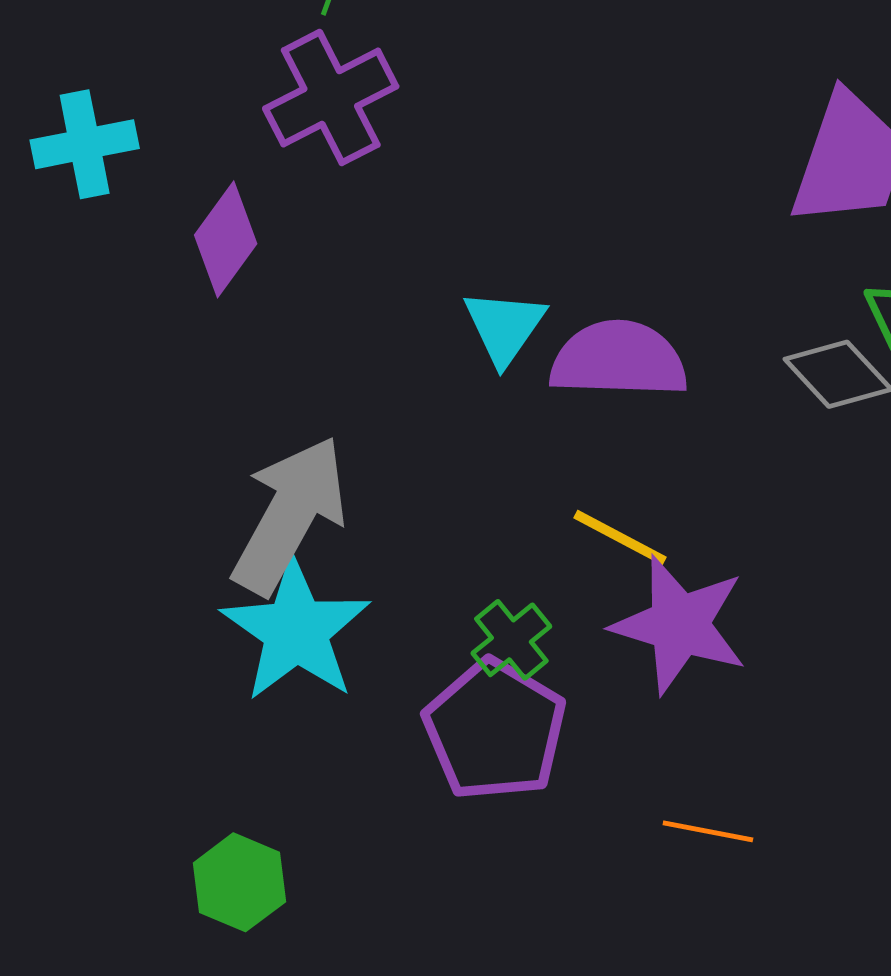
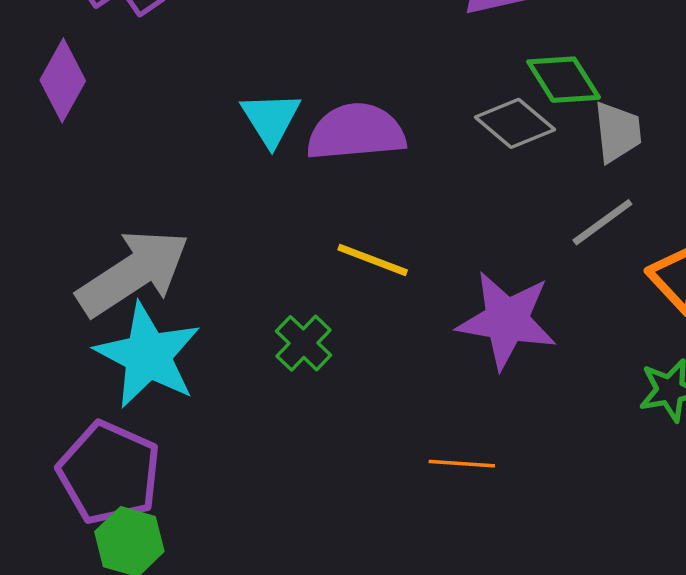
gray arrow: (290, 515) -> (133, 273), turned 35
purple star: (679, 625) -> (507, 320), moved
purple pentagon: (495, 730) -> (109, 473), moved

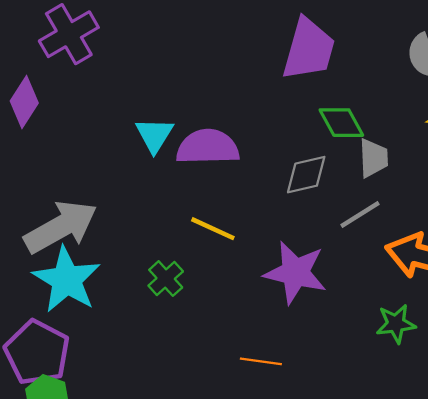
gray diamond: (515, 123) -> (306, 175), moved, turned -57

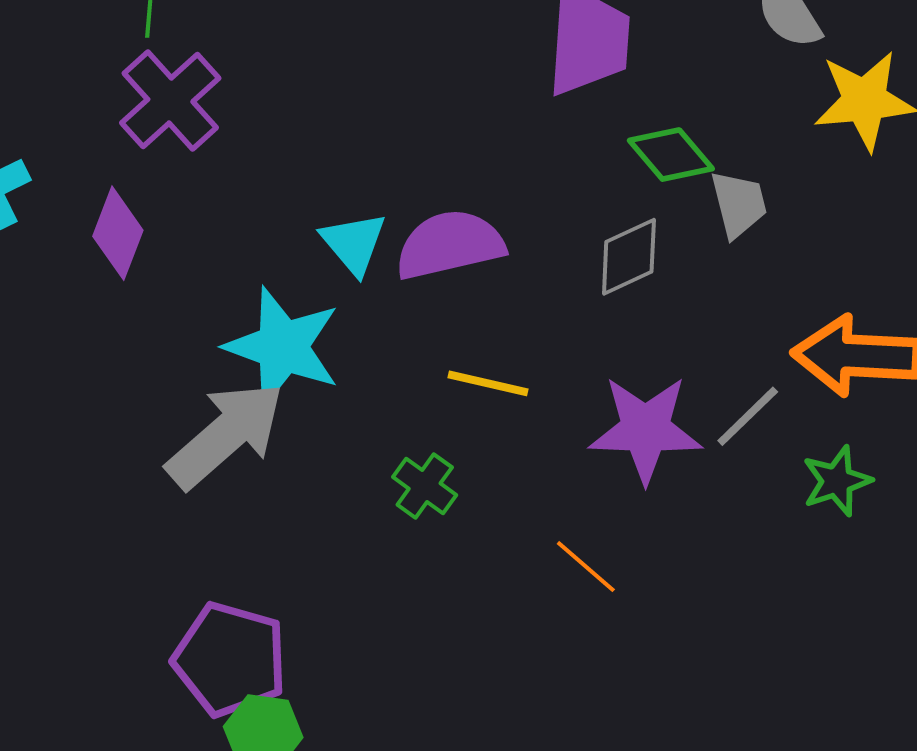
gray line: (360, 214) -> (748, 416), moved
cyan star: (67, 280) -> (283, 347), moved
orange line: (261, 361) -> (586, 567), moved, turned 45

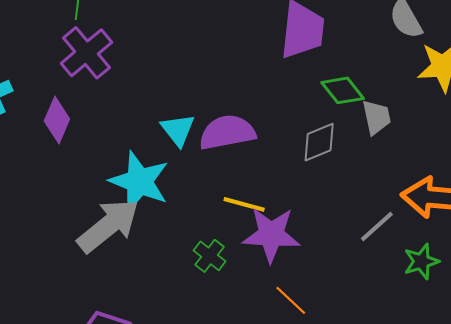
purple star: (645, 429) -> (271, 235), moved

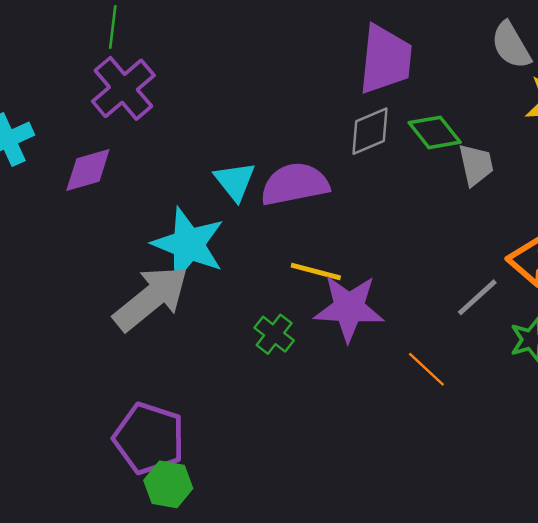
purple diamond: (57, 120) -> (88, 170), turned 51
gray diamond: (319, 142) -> (370, 131), moved
orange line: (291, 300) -> (426, 369), moved

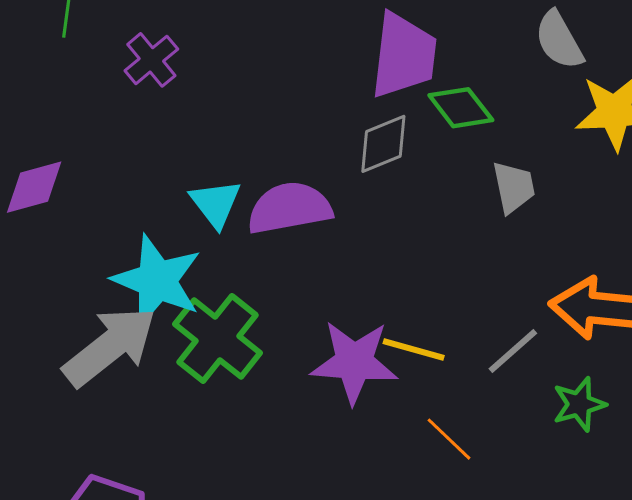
purple cross: (123, 88) -> (151, 60), moved, size x0.7
green diamond: (435, 132) -> (461, 108), moved
yellow line: (316, 271) -> (414, 349), moved
green cross: (274, 334) -> (218, 339), moved, size x1.8

